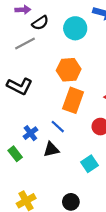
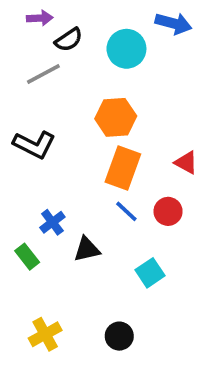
blue line: (58, 127) -> (126, 211), moved

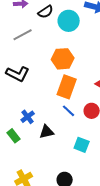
black semicircle: (69, 40) -> (46, 12), moved
cyan square: (150, 273) -> (82, 145), turned -35

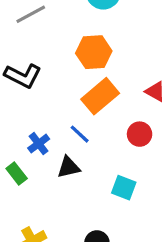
orange rectangle: (67, 87) -> (100, 96), turned 30
blue line: (69, 111) -> (80, 134), moved

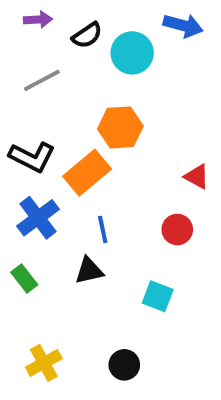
orange rectangle: (100, 96) -> (87, 173), moved
blue line: (80, 134) -> (103, 229), turned 35
blue cross: (39, 144) -> (38, 218), moved, size x1.5

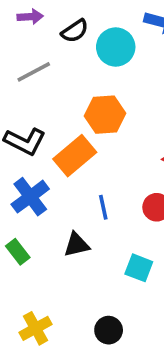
blue line: (103, 229) -> (103, 207), moved

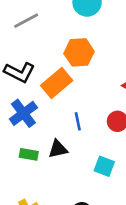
green rectangle: (18, 252) -> (29, 154), moved, turned -42

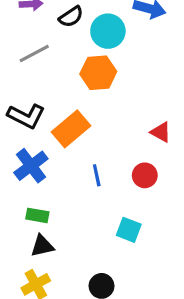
orange hexagon: (79, 52) -> (98, 73), moved
black triangle: (58, 149) -> (42, 246), moved

